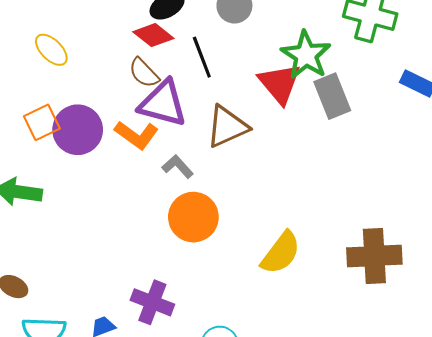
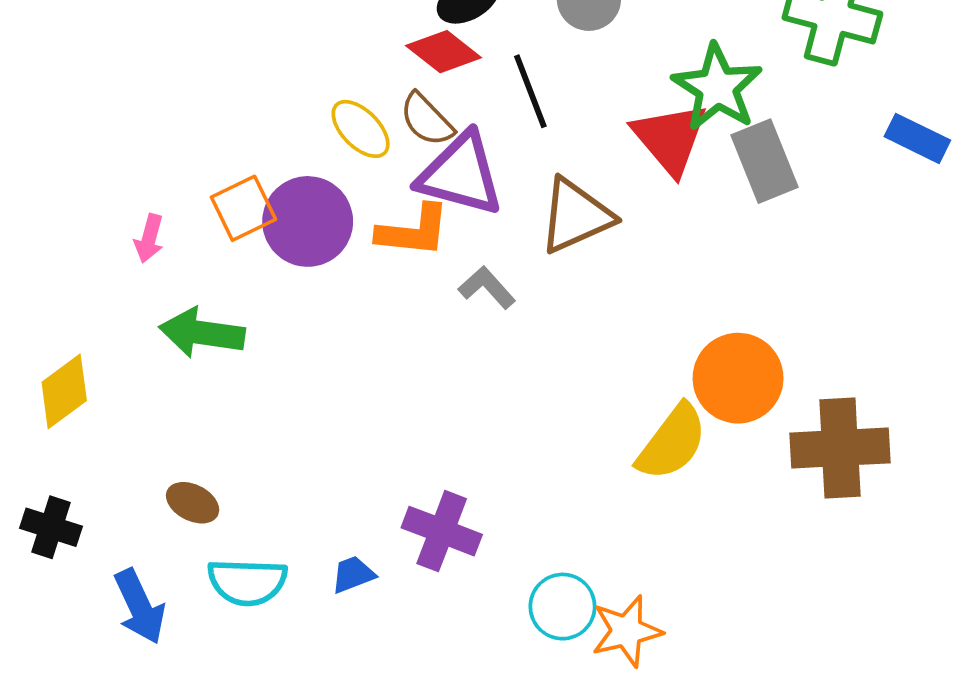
yellow ellipse: (51, 50) -> (361, 129), moved
orange L-shape: (137, 135) -> (413, 231), turned -30
orange circle: (193, 217) -> (738, 378), moved

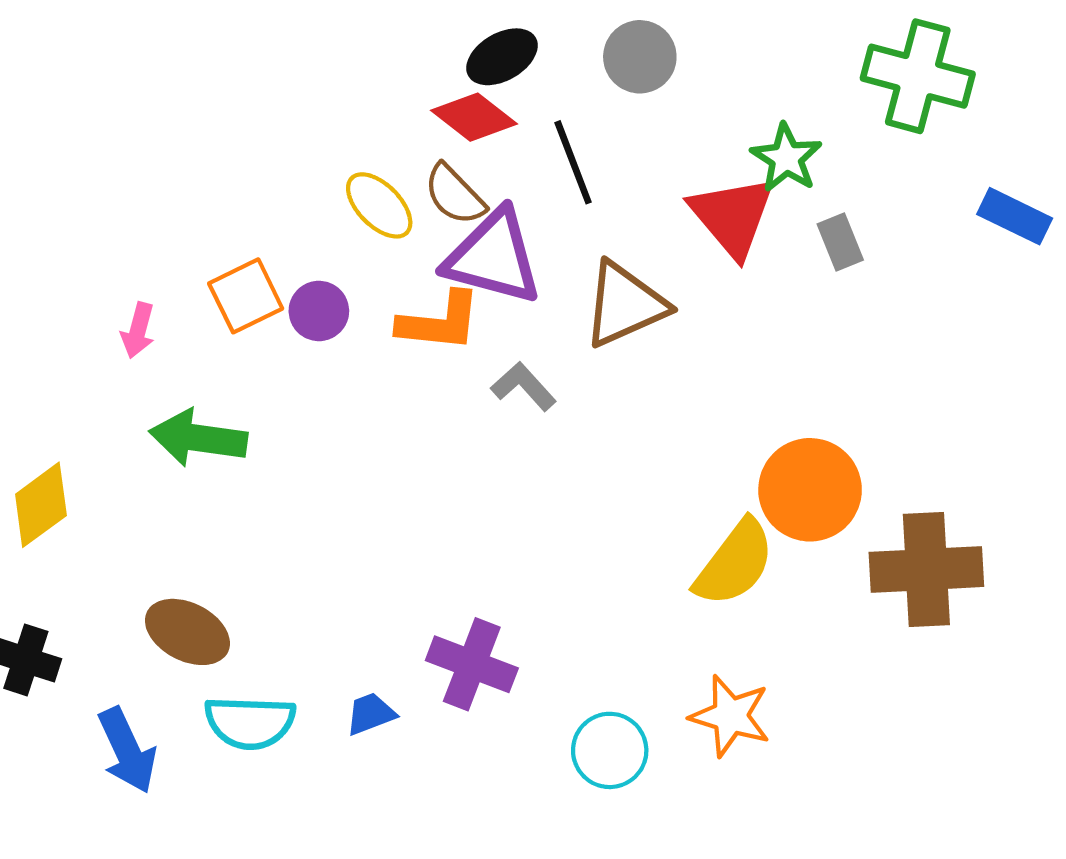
green star: (717, 87) -> (786, 158), size x0.7
gray rectangle: (764, 161) -> (840, 242), size x0.6
purple circle: (308, 221) -> (319, 311), size x0.6
brown ellipse: (193, 503) -> (187, 632), size x1.4
orange star: (627, 631) -> (730, 716), moved, turned 30

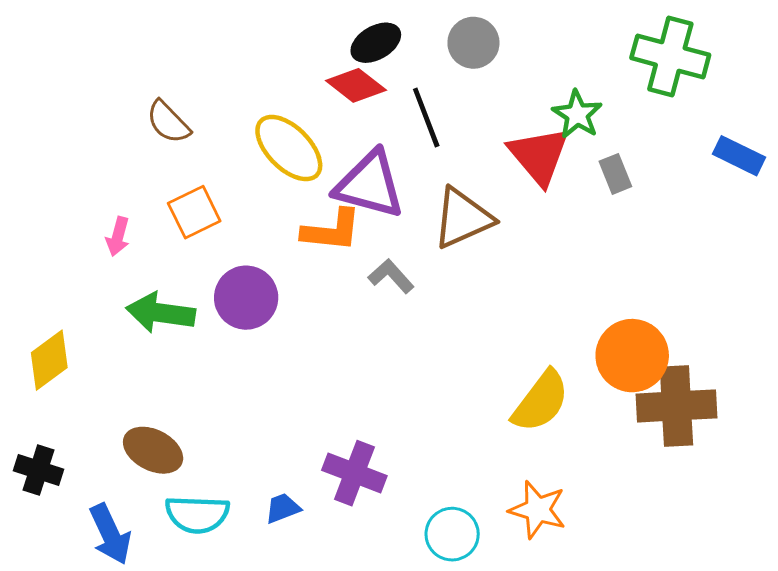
brown semicircle: (455, 195) -> (168, 122), moved
yellow ellipse: (379, 205) -> (289, 148), size x1.4
purple circle: (319, 311) -> (246, 298), moved, size x1.5
orange circle: (810, 490) -> (632, 356), moved

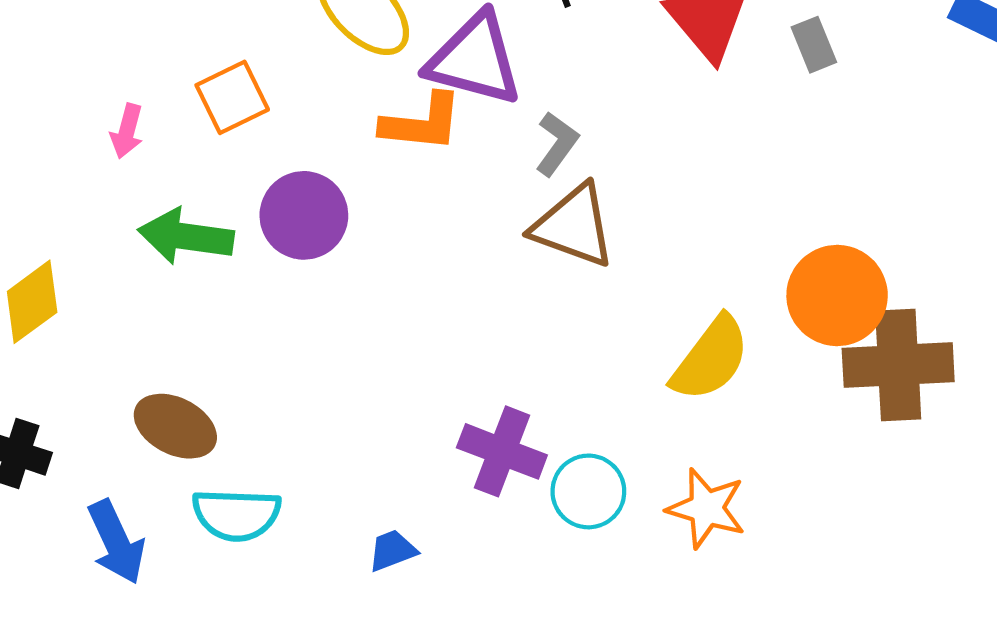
brown triangle: (463, 218) -> (574, 226), moved, turned 44
gray L-shape: (391, 276) -> (557, 144), moved, turned 78
purple cross: (354, 473) -> (502, 451), moved
blue trapezoid: (283, 508) -> (392, 550), moved
cyan circle: (452, 534) -> (588, 491), moved

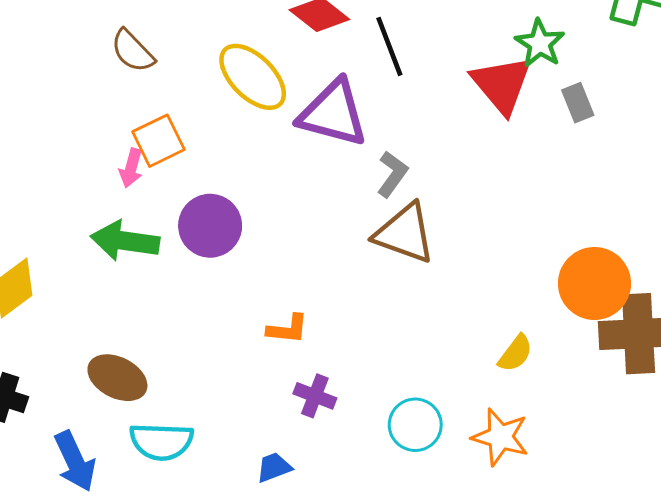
orange L-shape: (422, 123) -> (288, 329), moved, size x0.7
pink arrow: (127, 131) -> (131, 168), moved
yellow semicircle: (711, 359) -> (515, 353), moved, size x0.6
purple cross: (502, 451) -> (315, 396), moved, size x0.7

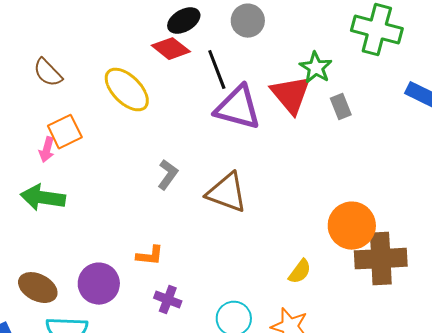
purple triangle: (333, 113) -> (238, 108), moved
gray L-shape: (392, 174) -> (168, 175), moved
purple circle: (210, 226) -> (99, 284), moved

